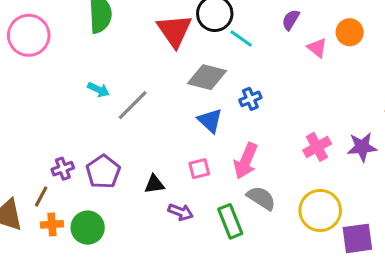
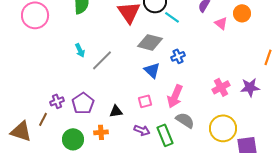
cyan arrow: (98, 90) -> (80, 50), turned 40
purple arrow: (181, 212) -> (142, 130), moved
orange cross: (52, 224) -> (101, 132), moved

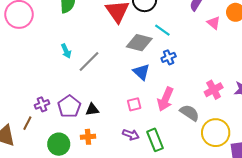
cyan line: (172, 17) -> (162, 30), moved
black triangle: (116, 111) -> (92, 110), moved
gray semicircle: (185, 120) -> (189, 113), moved

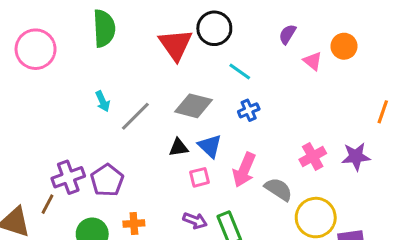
gray diamond: (139, 43) -> (193, 106), moved
blue triangle: (141, 72) -> (210, 146), moved
purple cross: (42, 104) -> (68, 177), size x1.5
black triangle: (92, 110) -> (179, 148), moved

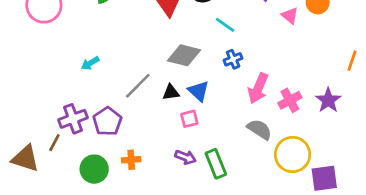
cyan arrow: (103, 101) -> (90, 63), moved, turned 84
gray line: (135, 116) -> (138, 86), moved
purple star: (356, 156) -> (328, 100), turned -30
pink arrow: (244, 170) -> (258, 88), moved

